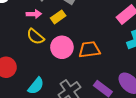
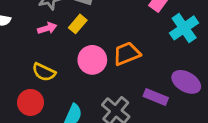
yellow semicircle: (35, 37) -> (44, 72), moved

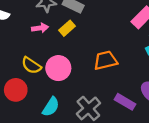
pink circle: (92, 60) -> (58, 68), moved

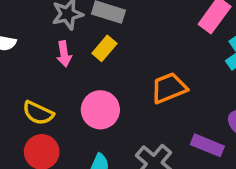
pink arrow: (40, 28) -> (64, 54), turned 98
yellow semicircle: (31, 65) -> (38, 113), moved

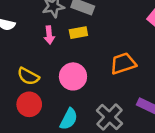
yellow rectangle: (104, 48) -> (78, 33), turned 36

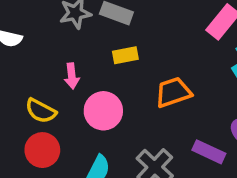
yellow rectangle: (78, 33) -> (125, 55), moved
pink arrow: (49, 35) -> (72, 76), moved

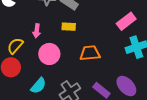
yellow semicircle: (41, 111) -> (15, 46), turned 90

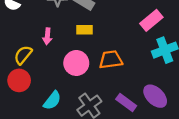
pink circle: (49, 54) -> (76, 63), moved

